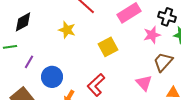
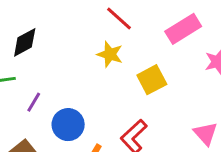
yellow star: (67, 30) -> (110, 54), moved

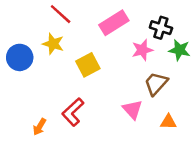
blue circle: (68, 125) -> (20, 57), moved

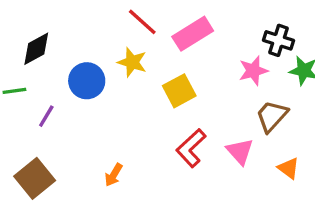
pink rectangle: (114, 23) -> (193, 34), moved
red L-shape: (73, 112) -> (191, 148), moved
orange triangle: (168, 122) -> (289, 168), turned 35

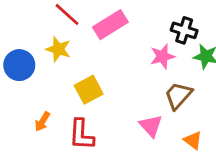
yellow square: (179, 91) -> (89, 90), moved
red L-shape: (191, 148) -> (81, 135), moved, turned -44
orange arrow: (114, 175) -> (42, 121), moved

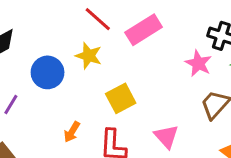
pink star: (162, 56) -> (198, 63), turned -30
pink triangle: (151, 126) -> (166, 136), moved

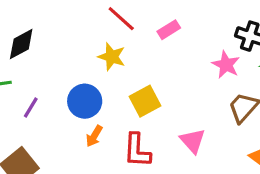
pink rectangle: (144, 30) -> (169, 30), size x0.6
blue circle: (48, 72) -> (85, 101), moved

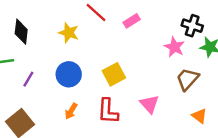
black diamond: (21, 44) -> (21, 32), turned -55
yellow star: (112, 57) -> (69, 33), moved
orange arrow: (94, 136) -> (71, 111), moved

